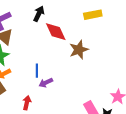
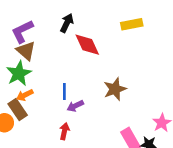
brown star: (79, 50) -> (115, 89), moved
red arrow: (27, 103) -> (64, 131), moved

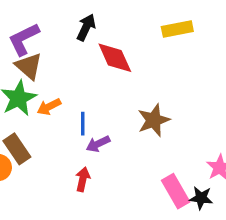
orange arrow: (25, 95) -> (49, 107), moved

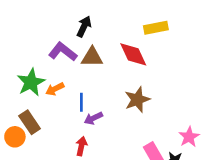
purple L-shape: (24, 39) -> (63, 52), moved, turned 64
red diamond: (115, 58) -> (133, 54), moved
brown triangle: (29, 66) -> (92, 57), moved, turned -40

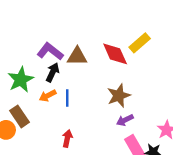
black arrow: (84, 26) -> (53, 72), moved
yellow rectangle: (156, 28) -> (140, 43), moved, turned -30
orange arrow: (55, 89) -> (48, 96), moved
purple arrow: (93, 118) -> (125, 120), moved

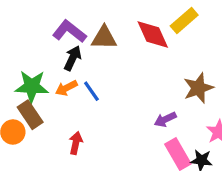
green star: (21, 80) -> (32, 86), moved, turned 30
brown star: (119, 96) -> (198, 88), moved
blue line: (67, 98) -> (91, 91), turned -35
red arrow: (67, 138) -> (76, 143), moved

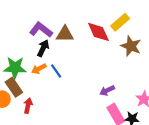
brown star: (198, 88) -> (131, 46), moved, turned -30
red arrow: (76, 143) -> (28, 106), moved

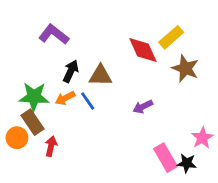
purple L-shape: (41, 30) -> (54, 34), moved
brown triangle: (65, 34) -> (100, 75), moved
purple arrow: (107, 90) -> (143, 107), moved

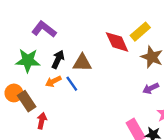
green star: (34, 97) -> (28, 61), moved
purple arrow: (143, 107) -> (151, 88), moved
orange circle: (17, 138) -> (14, 93), moved

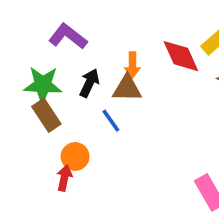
orange arrow: (53, 81) -> (132, 65), moved, turned -63
orange circle: (14, 93) -> (75, 157), moved
brown rectangle: (27, 101) -> (46, 115), moved

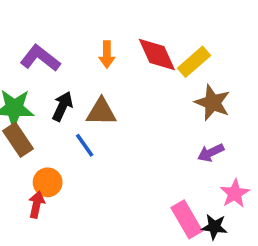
red diamond: (181, 56) -> (157, 54), moved
orange arrow: (132, 65) -> (107, 54), moved

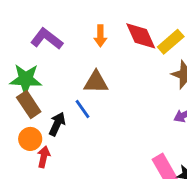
black arrow: (62, 106) -> (57, 124), moved
orange circle: (48, 182) -> (30, 139), moved

